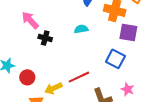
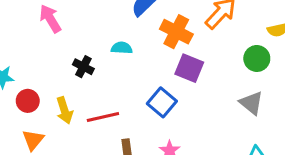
black cross: (45, 38) -> (83, 67), moved
yellow arrow: (53, 88) -> (64, 110), moved, turned -96

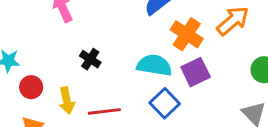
cyan semicircle: (122, 48) -> (154, 65), moved, size x1.6
purple square: (189, 68) -> (196, 72), turned 36

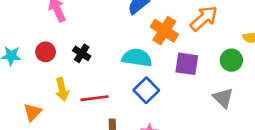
purple square: (196, 72) -> (187, 64), moved, turned 35
red circle: (31, 87) -> (46, 52), moved

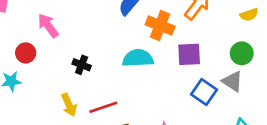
red circle: (46, 52) -> (26, 53), moved
green circle: (231, 60) -> (242, 53), moved
blue square: (146, 90) -> (204, 92), moved

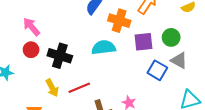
red circle: (26, 53) -> (31, 50), moved
green circle: (242, 53) -> (171, 37), moved
black cross: (82, 65) -> (60, 56), size x1.6

